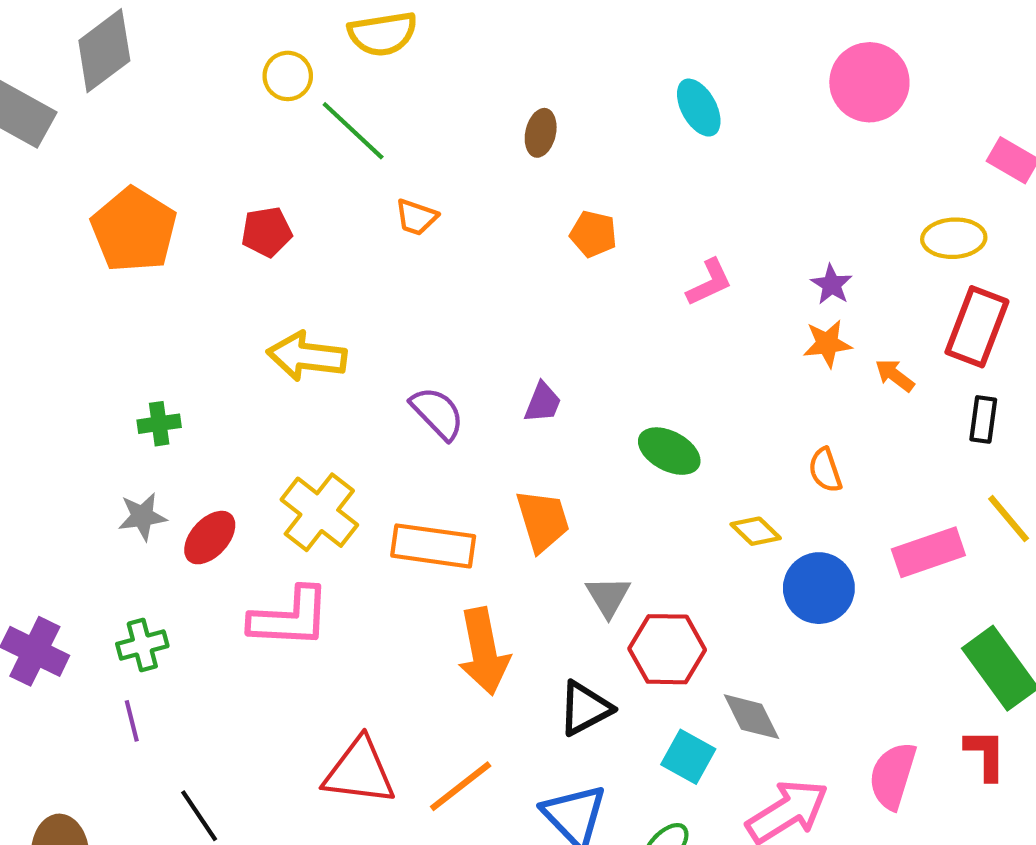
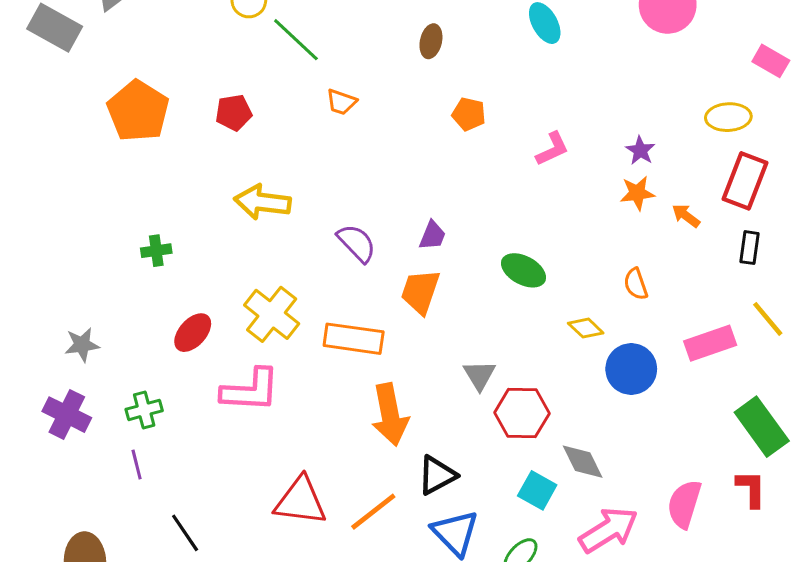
gray star: (142, 516) -> (82, 345), moved
orange trapezoid: (543, 521) -> (420, 292), moved, turned -144
black triangle: (585, 708) -> (437, 475), moved

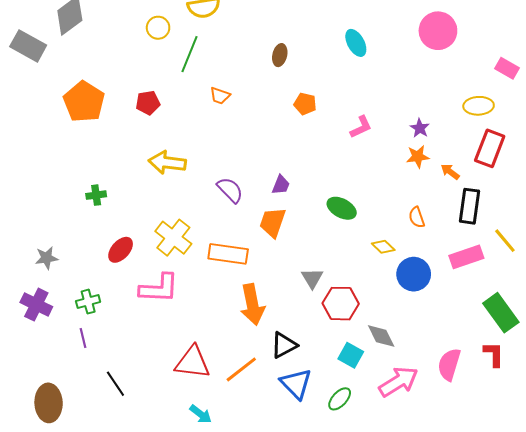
green line: (296, 40) -> (190, 54), turned 69
black rectangle: (750, 248) -> (469, 206), moved, size x1.6

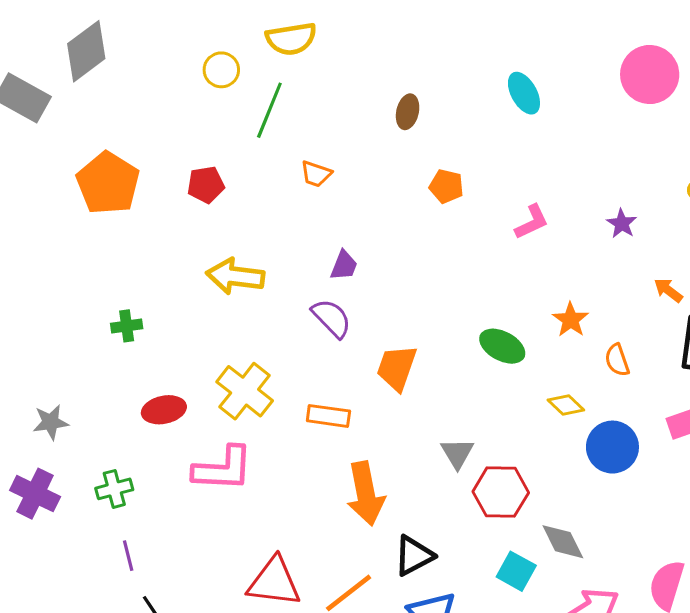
orange star: (418, 156) -> (571, 320), moved, turned -30
purple trapezoid: (281, 185) -> (344, 265), moved
red ellipse: (121, 250) -> (164, 410), turned 36
orange rectangle: (228, 254) -> (328, 416), size x0.7
purple line: (83, 338) -> (128, 556), moved

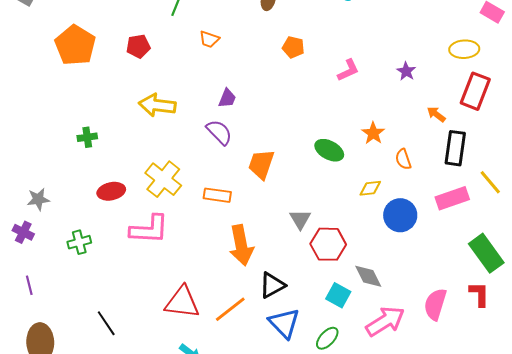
yellow diamond: (566, 405) -> (370, 188), turned -50
purple cross: (35, 494) -> (23, 232), moved, size x0.7
purple line: (128, 556) -> (29, 285), moved

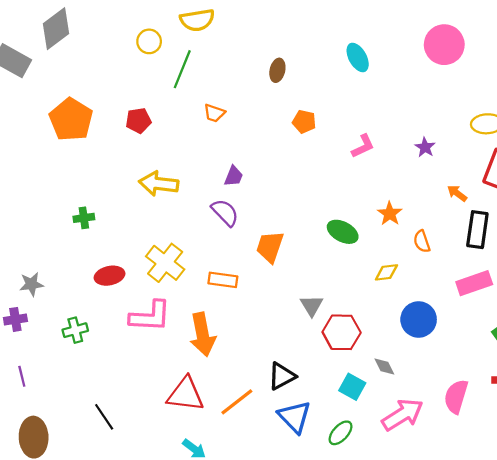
blue circle: (400, 215) -> (419, 319), moved
purple cross: (23, 232) -> (15, 319), turned -35
orange arrow: (241, 245) -> (203, 334), moved
gray diamond: (368, 276) -> (384, 367), size x0.7

